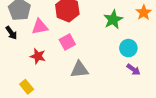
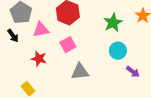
cyan circle: (128, 48) -> (118, 51), moved

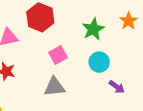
pink square: (68, 45) -> (58, 55), moved

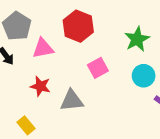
gray triangle: (54, 87) -> (72, 101), moved

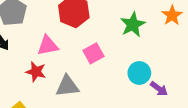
pink triangle: (43, 48) -> (48, 45), moved
cyan circle: (144, 76) -> (139, 73), moved

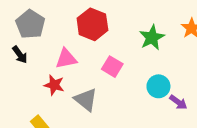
pink square: (93, 53) -> (112, 67), turned -30
gray triangle: (67, 86) -> (86, 100), turned 45

